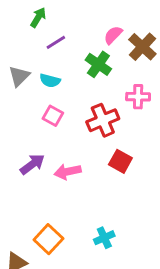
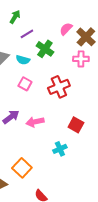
green cross: (98, 64) -> (45, 49), moved
pink cross: (138, 97) -> (81, 59), moved
red square: (120, 161) -> (76, 125), moved
cyan cross: (104, 238) -> (60, 149), moved

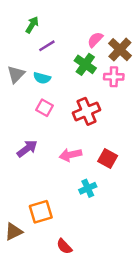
green cross: (45, 49) -> (85, 64), moved
pink arrow: (35, 122) -> (70, 155), moved
orange square: (22, 168) -> (41, 212), turned 30

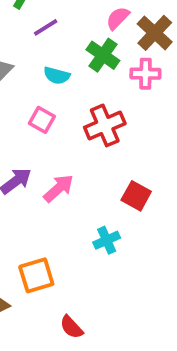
cyan semicircle: (42, 78) -> (57, 76), moved
pink arrow: (70, 155) -> (59, 188), moved, turned 150

